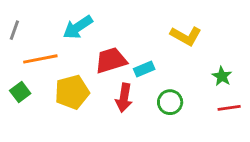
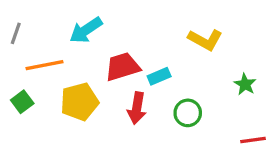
red line: (229, 108) -> (253, 140), moved

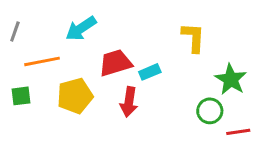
yellow L-shape: (205, 40) -> (193, 37), turned -116
green star: (245, 84) -> (231, 79), size x1.5
green square: (22, 102) -> (21, 96), turned 30
green circle: (188, 113) -> (210, 111), moved

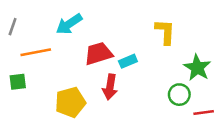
yellow pentagon: (75, 96) -> (70, 102), moved

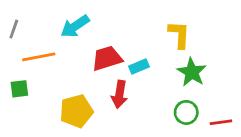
green star: (197, 68) -> (192, 72), moved
green circle: (179, 95) -> (186, 112), moved

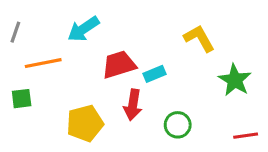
yellow L-shape: (179, 35) -> (199, 38), turned -32
green star: (192, 72) -> (235, 80), moved
green circle: (186, 112) -> (178, 125), moved

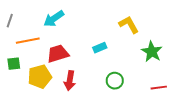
red trapezoid: (119, 65) -> (58, 54), moved
red arrow: (133, 105) -> (70, 81), moved
yellow pentagon: (85, 123) -> (40, 77), moved

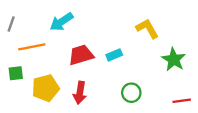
red trapezoid: (58, 54) -> (81, 55), moved

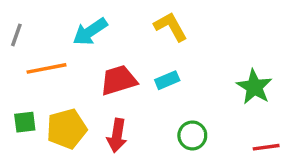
yellow L-shape: (147, 29) -> (171, 27), moved
green square: (16, 73) -> (25, 122), moved

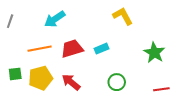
yellow L-shape: (171, 27) -> (123, 16), moved
orange line: (47, 68) -> (40, 49), moved
red arrow: (117, 135) -> (71, 82), turned 120

